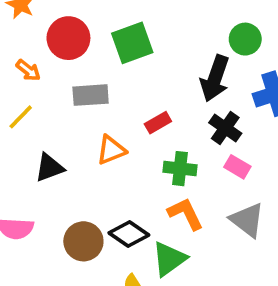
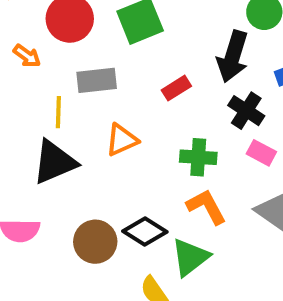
yellow line: (21, 117) -> (58, 112), moved, turned -40
red rectangle: (158, 123) -> (176, 88), moved
black triangle: (49, 168) -> (54, 162), size x1.4

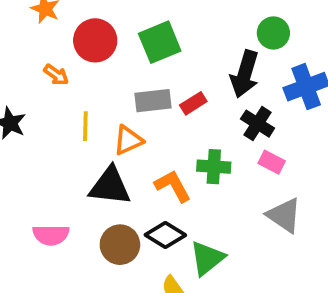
gray rectangle: (97, 80) -> (153, 101), moved
orange triangle: (122, 140) -> (128, 140), moved
black triangle: (54, 162) -> (110, 186), moved, turned 30
orange L-shape: (206, 207) -> (173, 186), moved

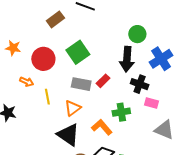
gray rectangle: (153, 101) -> (81, 84), turned 30
yellow line: (85, 126) -> (47, 97), moved
black triangle: (110, 186) -> (68, 135), turned 40

